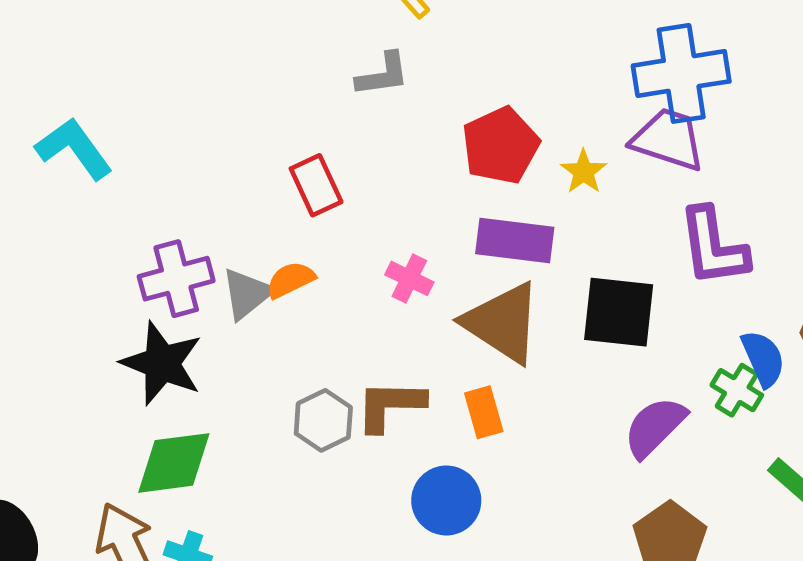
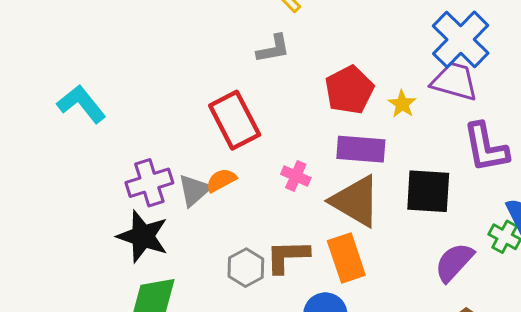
blue cross: (681, 73) -> (461, 39), turned -34
red rectangle: (316, 185) -> (235, 120), size x1.5
orange rectangle: (484, 412) -> (346, 258), size x1.5

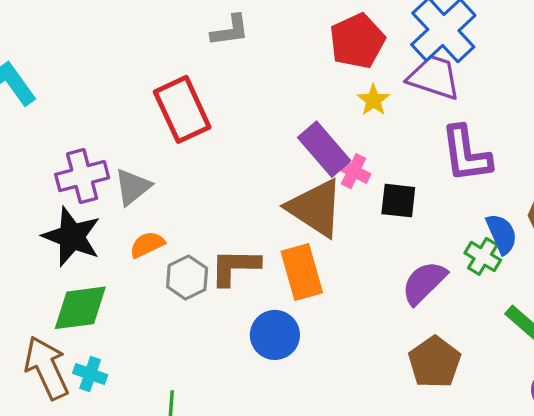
red pentagon: (349, 90) -> (357, 41), moved
purple rectangle: (361, 149) -> (324, 149), turned 42
pink cross: (296, 176) -> (354, 171), moved
orange semicircle: (221, 180) -> (147, 245), moved
black square: (428, 191) -> (398, 201), size x0.7

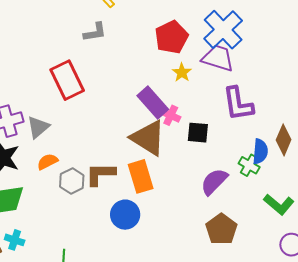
blue semicircle: (502, 234) -> (260, 151), turned 30

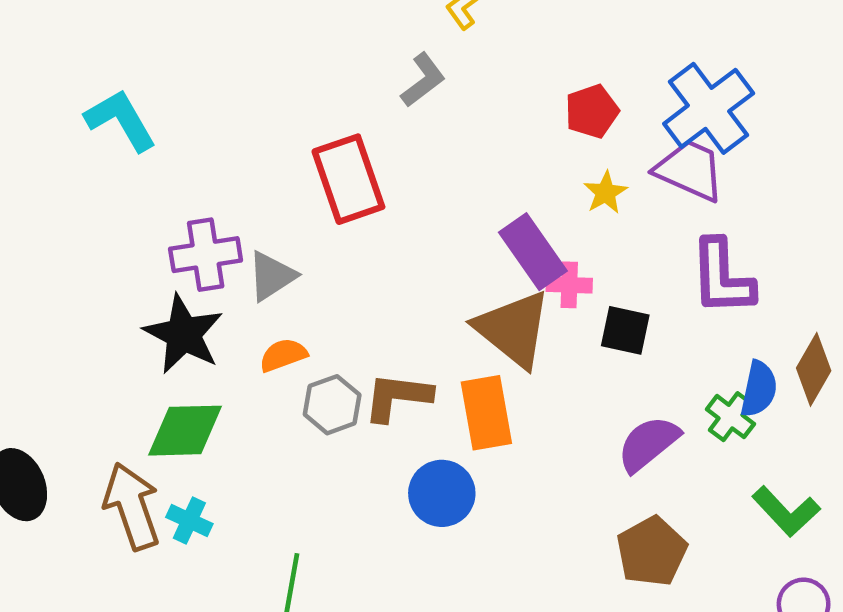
gray L-shape: (95, 32) -> (423, 80), turned -35
red pentagon: (171, 37) -> (592, 111), size x0.7
pink cross: (171, 115) -> (569, 285), turned -30

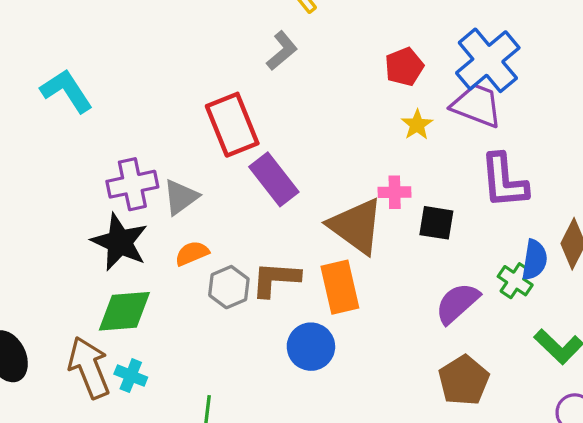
purple rectangle: (533, 252) -> (274, 179), moved

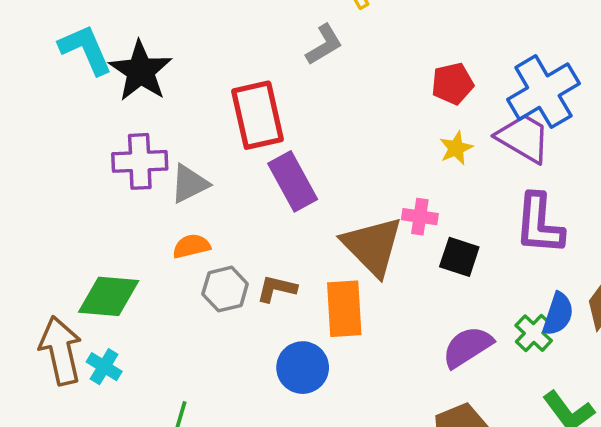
black star: (120, 242) -> (141, 71), moved
brown L-shape: (276, 279) -> (277, 289), size x0.7

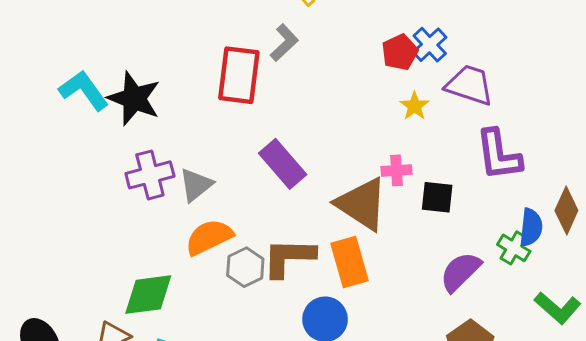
blue cross: (543, 92) -> (430, 45), moved, size x0.6
red rectangle: (257, 115) -> (239, 75), moved, turned 32
orange semicircle: (191, 246) -> (209, 237), size x1.5
brown L-shape: (277, 289) -> (289, 257), size x1.6

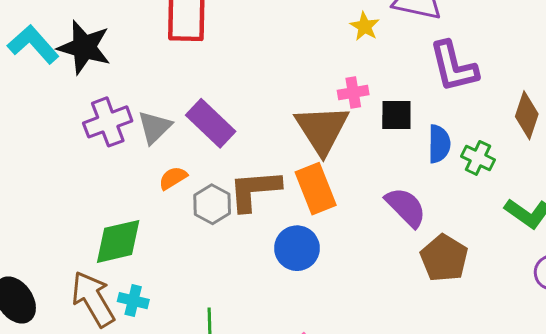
purple rectangle: (283, 164) -> (211, 123), moved
brown triangle: (362, 204) -> (322, 129), turned 30
blue semicircle: (531, 227) -> (439, 144), moved
orange semicircle: (209, 237) -> (173, 178), size x0.6
purple semicircle: (460, 272) -> (406, 207), moved, turned 96

